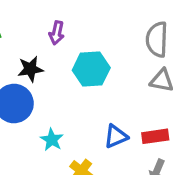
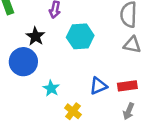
black star: (30, 69) -> (35, 36), turned -30

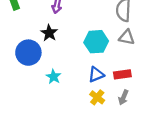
black star: (35, 36) -> (49, 33), moved
cyan hexagon: (80, 36) -> (96, 42), moved
yellow cross: (73, 111) -> (97, 97), moved

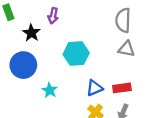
black star: (49, 33) -> (31, 33), moved
cyan hexagon: (96, 42) -> (76, 54), moved

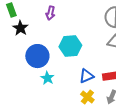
black star: (31, 33) -> (20, 28), moved
blue circle: (23, 65) -> (37, 56), moved

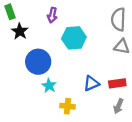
cyan hexagon: (70, 46) -> (74, 38), moved
yellow cross: (87, 97) -> (67, 106), moved, turned -32

